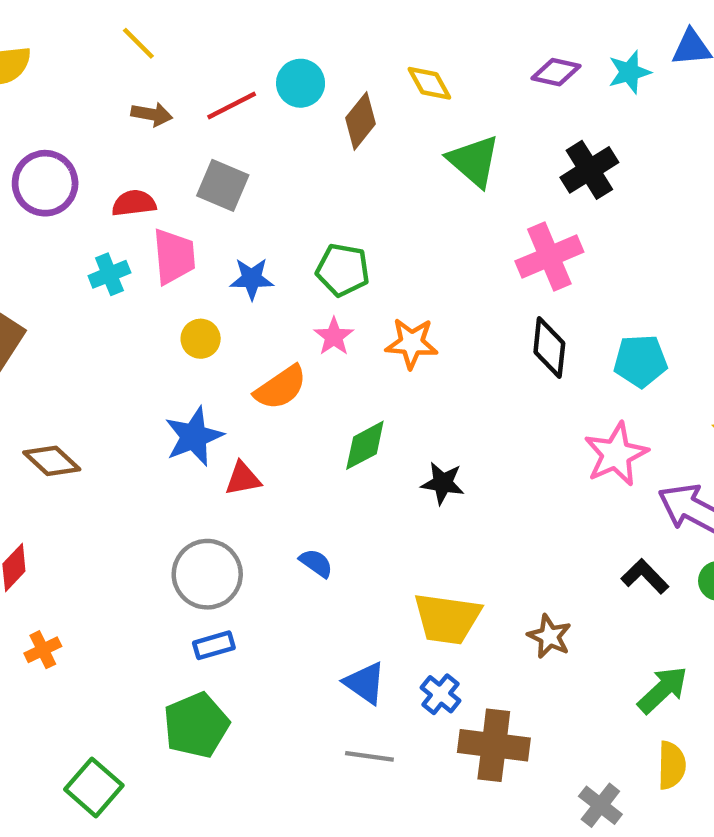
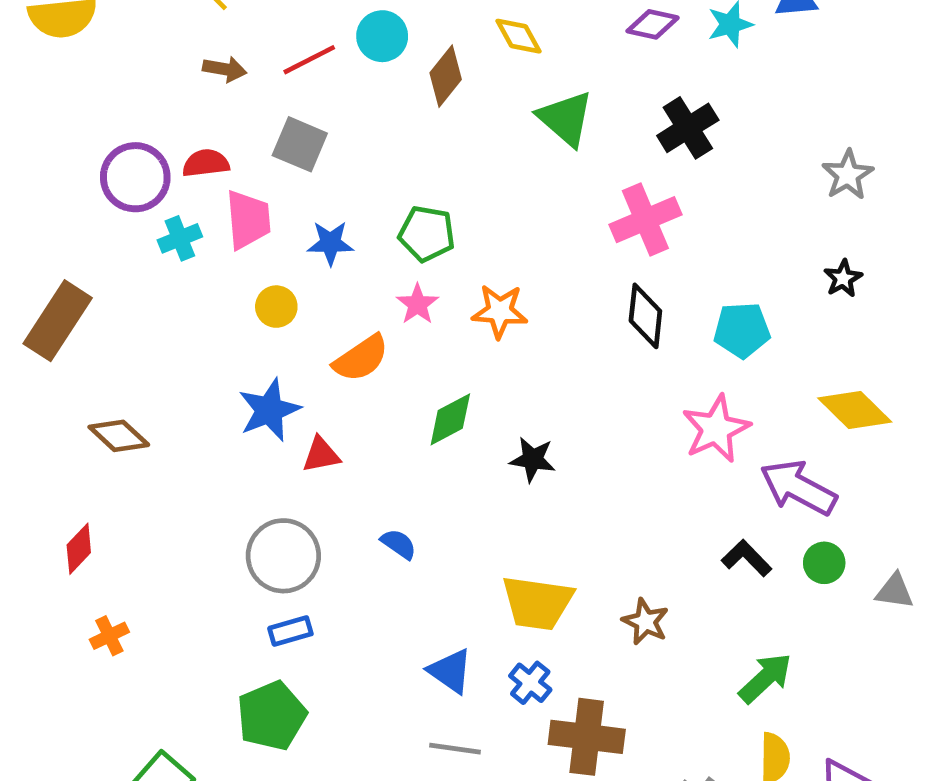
purple circle: (45, 183) -> (135, 177), moved

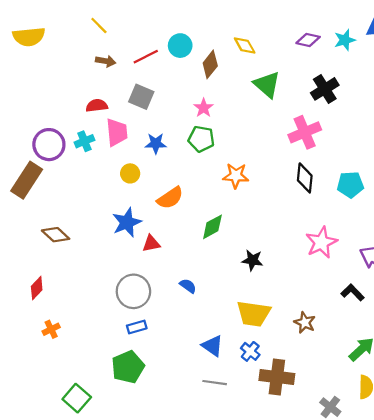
purple circle: (135, 177) -> (49, 145), moved
pink star: (417, 304) -> (204, 108), moved
pink star: (716, 429) -> (321, 242), moved
black star: (533, 459) -> (252, 260), moved

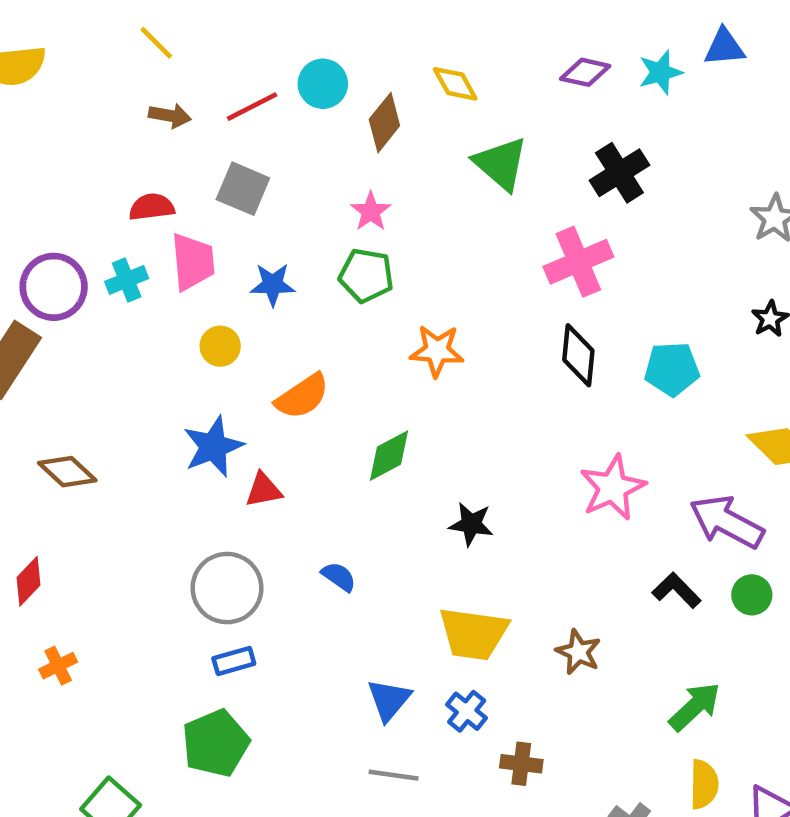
blue triangle: (212, 346) -> (389, 700), turned 35
brown cross: (277, 377) -> (521, 764), size x0.6

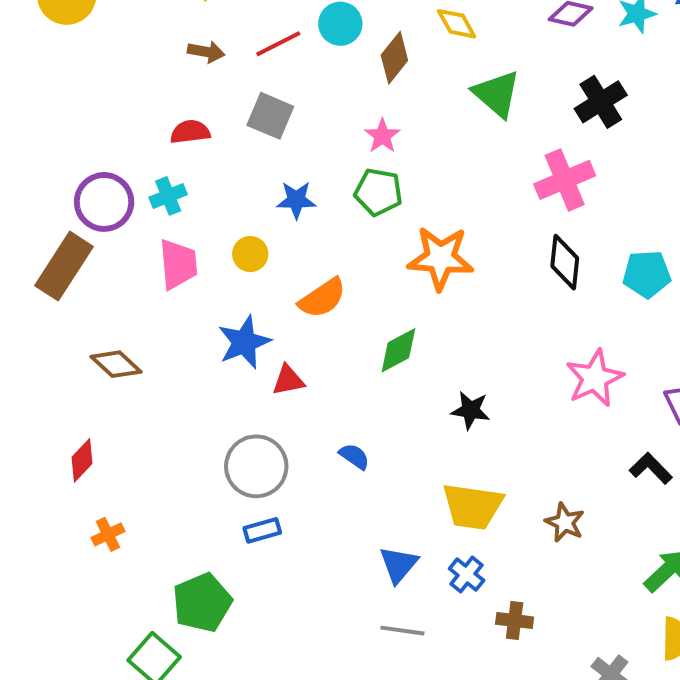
pink trapezoid: (193, 262) -> (178, 264), moved
orange star: (437, 351) -> (441, 258), size x1.4
green pentagon: (216, 743) -> (202, 603), moved

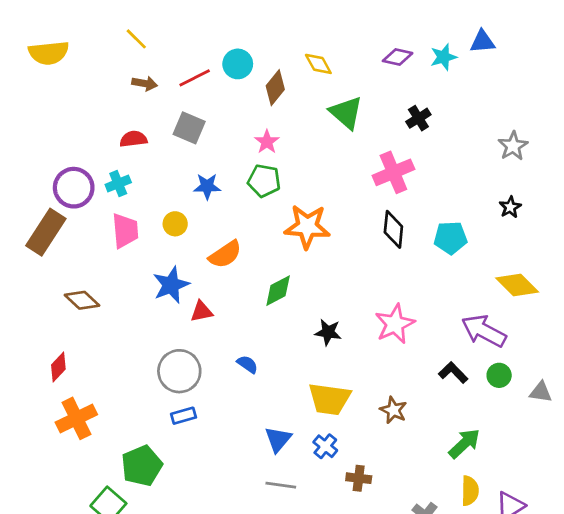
black cross: (601, 102) -> (418, 118), size x0.7
pink star: (595, 378) -> (395, 324), moved
orange cross: (108, 534) -> (76, 418), size x1.8

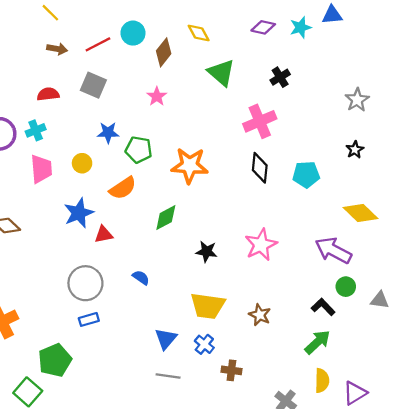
green pentagon: (264, 181) -> (139, 150), moved
black L-shape: (453, 373) -> (323, 307), moved

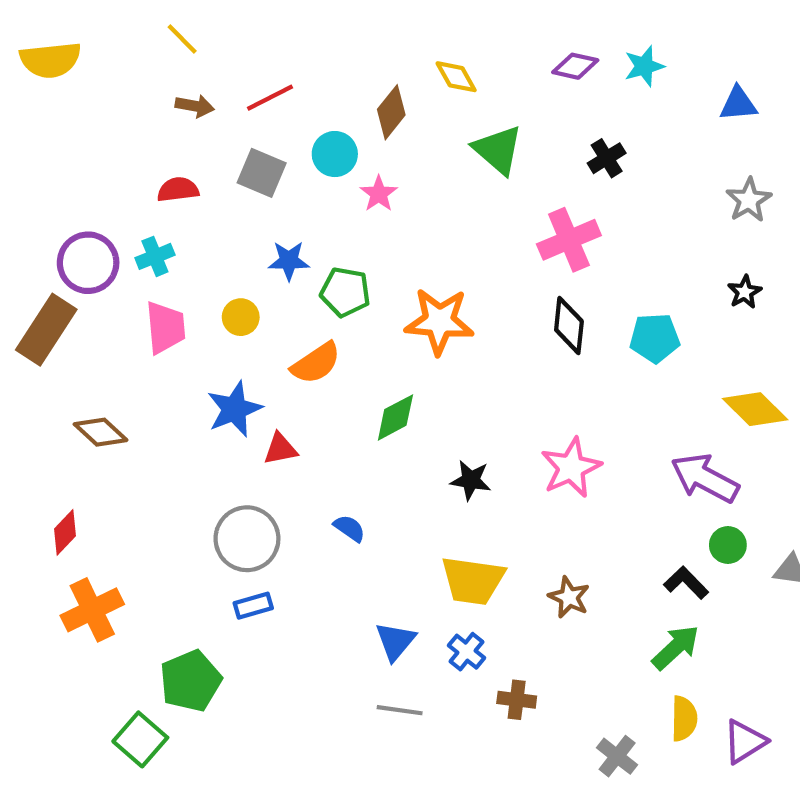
blue triangle: (332, 15) -> (738, 104), moved
cyan circle: (133, 33) -> (335, 154), moved

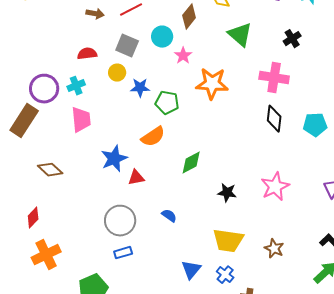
pink cross: (569, 240) -> (274, 78), turned 32
yellow circle: (241, 317) -> (117, 73), moved
orange star: (439, 321) -> (212, 84), moved

